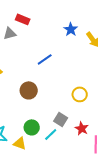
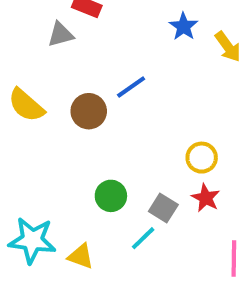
brown circle: (29, 90) -> (89, 111), moved
green circle: (32, 127) -> (111, 196), moved
red star: (82, 128) -> (206, 198), moved

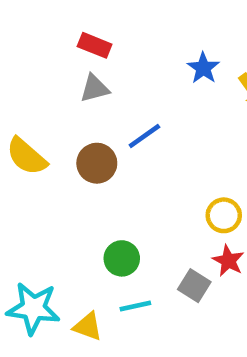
gray triangle: (60, 35) -> (95, 88), moved
gray square: (163, 208) -> (194, 286), moved
cyan line: (143, 238) -> (135, 306), moved, turned 32

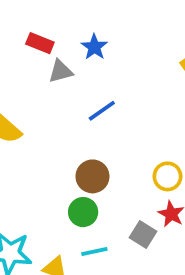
red rectangle: (95, 45) -> (40, 43), moved
blue star: (203, 68) -> (94, 47), moved
brown circle: (97, 163) -> (92, 176), moved

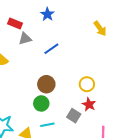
red rectangle: (40, 43) -> (15, 23), moved
gray triangle: (61, 71) -> (25, 39), moved

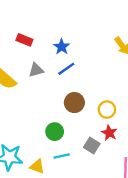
blue star: (47, 14) -> (62, 47), moved
gray triangle: (25, 39) -> (36, 70), moved
brown circle: (46, 84) -> (74, 103), moved

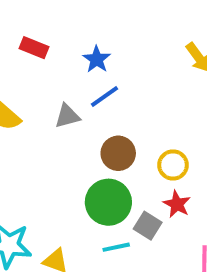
gray triangle: (36, 70) -> (67, 116), moved
green circle: (55, 132) -> (108, 202), moved, size x1.5
cyan line: (62, 156) -> (116, 247), moved

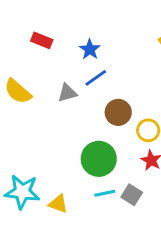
brown circle: (118, 153) -> (118, 112), moved
gray square: (148, 226) -> (132, 195), moved

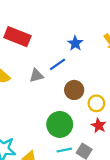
red rectangle: (42, 40) -> (17, 37), size x1.6
blue star: (90, 49) -> (75, 43), moved

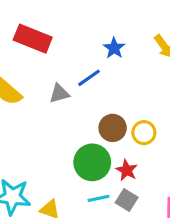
brown circle: (74, 90) -> (113, 128), moved
red star: (99, 126) -> (127, 170), moved

